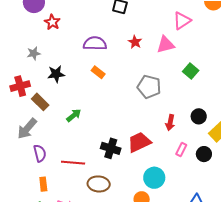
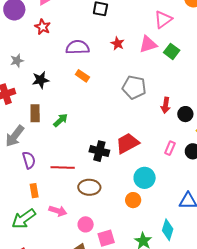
red star: (52, 22) -> (43, 27), moved
green square: (191, 71) -> (172, 51), moved
brown rectangle: (40, 102) -> (35, 113), moved, turned 48
red arrow: (170, 123) -> (166, 105), moved

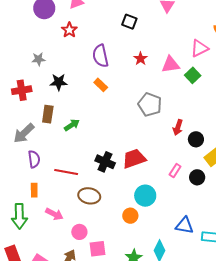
pink triangle: (163, 19) -> (199, 48), moved
purple semicircle: (78, 47) -> (100, 56), turned -110
green arrow: (24, 219) -> (19, 216), turned -65

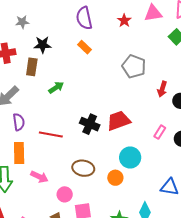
pink triangle: (171, 64) -> (153, 13), moved
brown rectangle: (48, 114) -> (32, 67), moved
orange rectangle: (34, 190) -> (19, 153), size x1.5
brown ellipse: (89, 196) -> (83, 168), moved

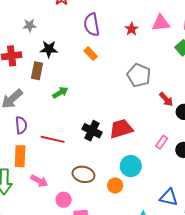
red arrow: (162, 89) -> (166, 99), turned -63

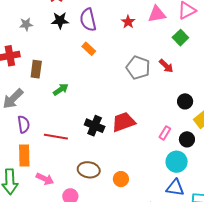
black star: (49, 49) -> (60, 20), moved
red arrow: (166, 99) -> (166, 66), moved
cyan circle: (131, 166) -> (177, 162), moved

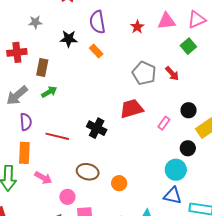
black star: (60, 20) -> (69, 39), moved
green arrow: (61, 89) -> (49, 92), moved
red trapezoid: (124, 122) -> (132, 109), moved
pink rectangle: (165, 133) -> (164, 123), moved

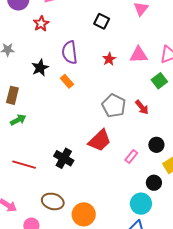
black star: (69, 39) -> (40, 68), turned -30
red trapezoid: (132, 109) -> (100, 141), turned 150
orange circle: (119, 183) -> (84, 214), size x1.5

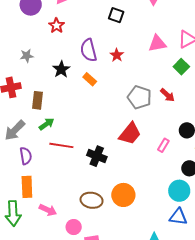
red star: (109, 59) -> (117, 55), moved
red line: (24, 165) -> (61, 145), moved
orange circle: (84, 214) -> (123, 195), moved

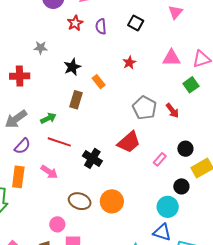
purple semicircle: (89, 50) -> (101, 26), moved, size x0.7
brown rectangle: (38, 100) -> (76, 100), moved
purple semicircle: (26, 156) -> (22, 146), turned 42
pink arrow: (48, 210) -> (49, 172), moved

